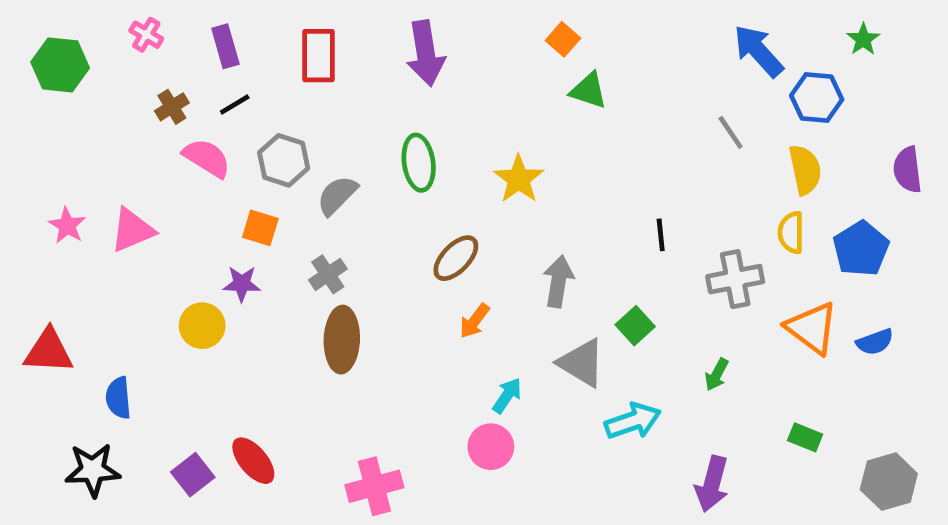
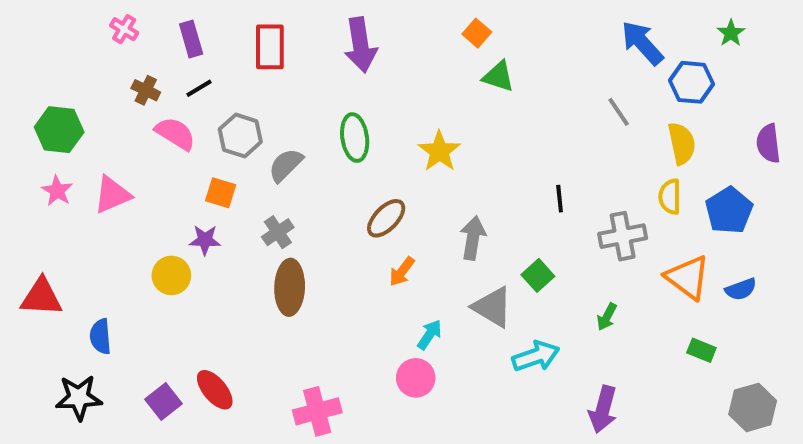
green hexagon: (60, 65) -> (59, 130), moved
brown cross: (172, 107) -> (146, 90), turned -32
green rectangle: (805, 437) -> (701, 350), moved

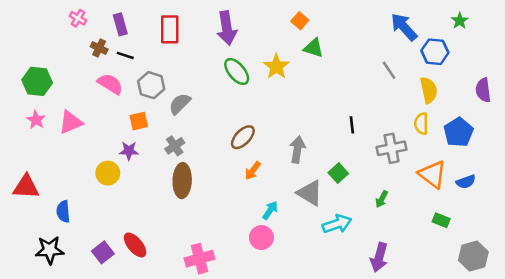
black line: (199, 88) -> (125, 55), turned 49
brown cross: (146, 90) -> (99, 48), moved
green ellipse: (355, 138) -> (237, 72), moved, turned -32
yellow star: (439, 151) -> (276, 67), moved
orange square: (221, 193) -> (139, 121), turned -30

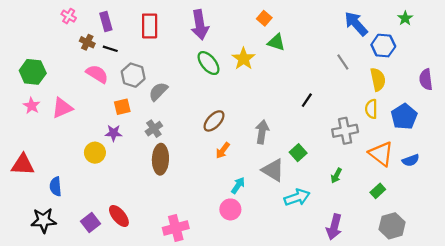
black line: (352, 125) -> (307, 100), moved, turned 40
green rectangle: (441, 220) -> (378, 191), moved, turned -64
gray hexagon: (473, 256) -> (392, 226), moved

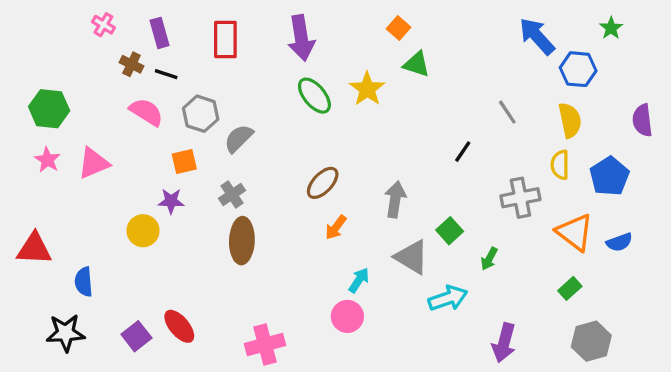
gray line: (343, 62) -> (507, 112), moved
green arrow: (336, 176) -> (489, 259), moved

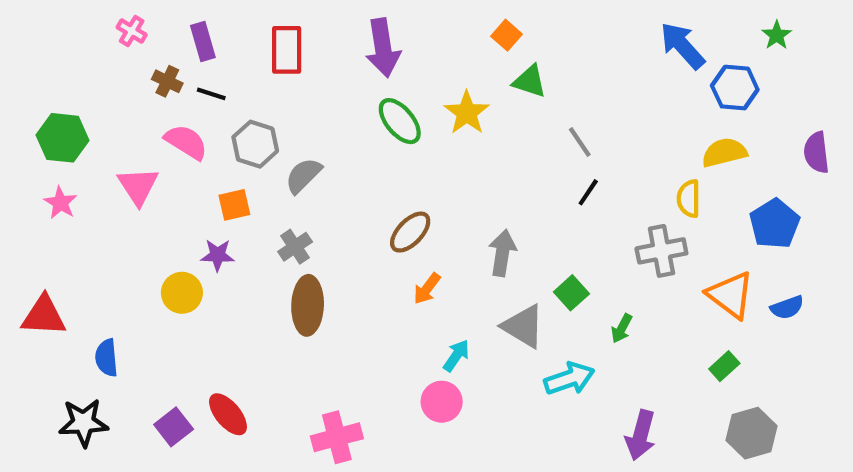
gray line: (507, 112) -> (580, 142), moved
yellow semicircle: (570, 120) -> (724, 152), turned -92
pink triangle: (94, 163) -> (138, 186), moved, turned -40
yellow semicircle: (560, 165) -> (689, 199), moved

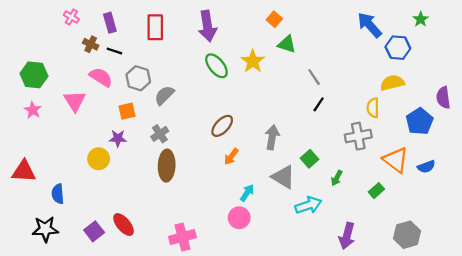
purple semicircle: (816, 152) -> (443, 98), moved
green rectangle: (724, 366) -> (376, 191), moved

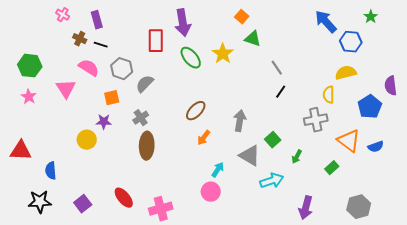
red rectangle: (155, 27) -> (156, 41), moved
red ellipse: (124, 225) -> (124, 198), moved

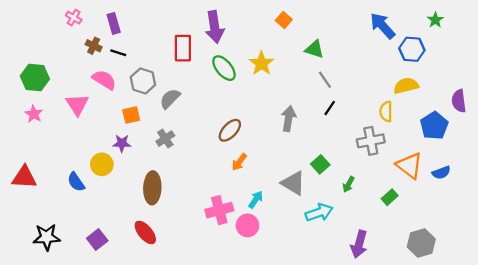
green triangle: (253, 39) -> (314, 49), moved
gray arrow: (240, 121) -> (289, 119), moved
brown ellipse: (147, 146) -> (152, 188), moved
blue semicircle: (51, 171) -> (76, 182), moved, turned -30
pink cross: (161, 209) -> (219, 210), moved

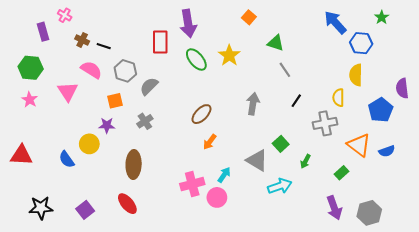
purple rectangle: (114, 23) -> (43, 32), moved
yellow semicircle: (406, 86) -> (356, 75), turned -75
black line: (330, 108) -> (296, 101), moved
purple arrow: (359, 244) -> (334, 208), moved, turned -35

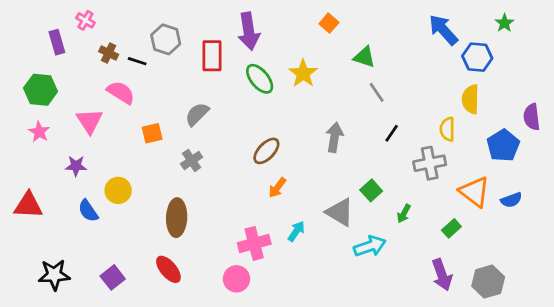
gray hexagon: (125, 71) -> (166, 39), moved
purple star: (107, 125) -> (76, 166), moved
pink circle: (217, 197) -> (236, 279), moved

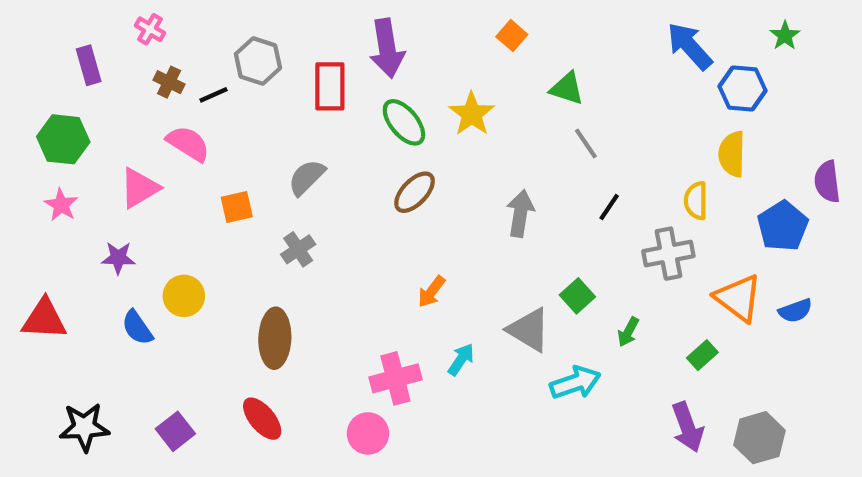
pink cross: (85, 20) -> (150, 29), moved
black line: (137, 61) -> (213, 95), turned -42
pink triangle: (90, 121) -> (139, 188), turned 32
brown ellipse: (266, 151) -> (415, 192), moved

